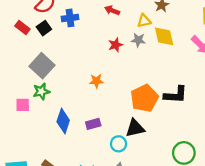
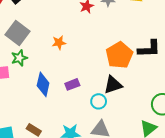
orange star: (96, 81) -> (59, 43), moved

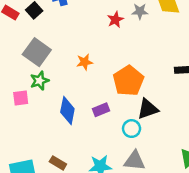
orange pentagon: (119, 55) -> (128, 81), moved

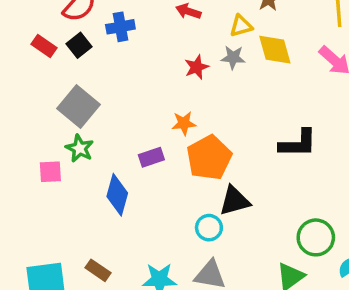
orange star: (85, 62) -> (184, 123), moved
green star: (39, 81) -> (80, 148), turned -30
purple rectangle: (101, 110) -> (151, 157), moved

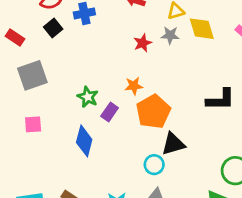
red rectangle: (44, 46) -> (15, 38), moved
gray square: (79, 106) -> (32, 75), moved, turned 32
green star: (80, 148) -> (88, 97), moved
purple rectangle: (151, 157) -> (110, 112), turned -36

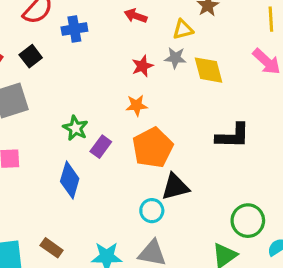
black square: (53, 28) -> (31, 56), moved
yellow diamond: (202, 29) -> (209, 70), moved
orange star: (134, 86) -> (137, 105), moved

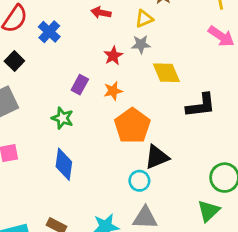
blue cross: (74, 29) -> (49, 32), turned -30
yellow diamond: (209, 70) -> (166, 73), moved
purple rectangle: (101, 147) -> (80, 85), moved

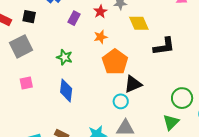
black square: (14, 61) -> (29, 17), turned -32
purple rectangle: (80, 85) -> (74, 18), moved

